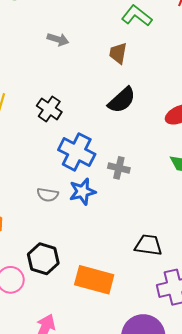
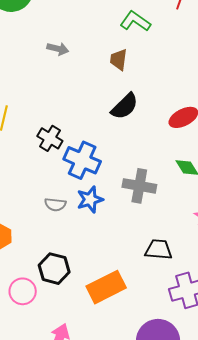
black cross: (49, 109) -> (50, 138), moved
gray cross: (119, 168) -> (139, 186), moved, size x1.5
orange rectangle: (94, 280) -> (106, 287), turned -39

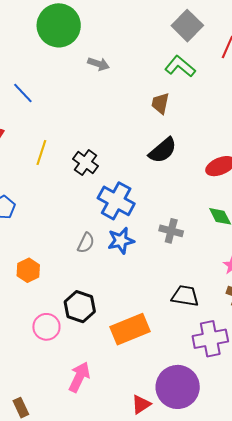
gray arrow: (58, 49) -> (98, 64), moved
black cross: (50, 138) -> (85, 163), moved
gray cross: (139, 186) -> (171, 231), size x0.7
gray semicircle: (55, 204) -> (86, 243), turned -75

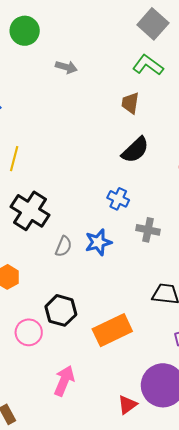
green circle: (59, 25) -> (25, 31), size x0.7
black cross: (85, 163) -> (30, 211), moved, size x1.5
blue cross: (116, 201) -> (118, 199), moved, size x0.6

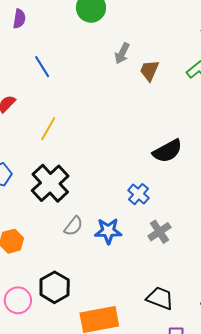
gray arrow: (66, 67) -> (122, 53), turned 85
brown trapezoid: (130, 103) -> (149, 71), moved
gray cross: (148, 230) -> (159, 232), turned 30

